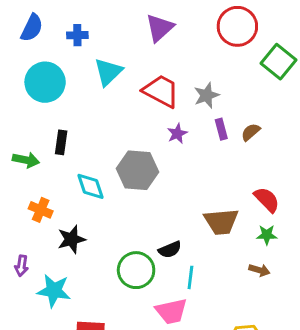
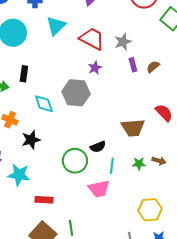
purple star: (177, 134) -> (95, 68), moved
green star: (267, 235) -> (139, 164), moved

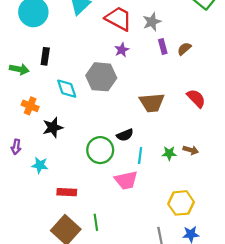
brown trapezoid: (133, 128) -> (152, 103), moved
cyan star: (19, 175) -> (40, 165), size x0.7

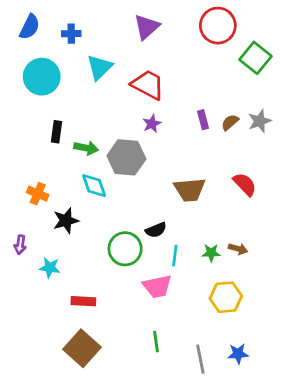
gray star: (152, 22) -> (260, 121), moved
green arrow: (19, 69) -> (86, 148), moved
cyan diamond: (67, 89) -> (94, 186), moved
yellow hexagon: (181, 203) -> (226, 297), moved
green line: (96, 222) -> (156, 342), moved

